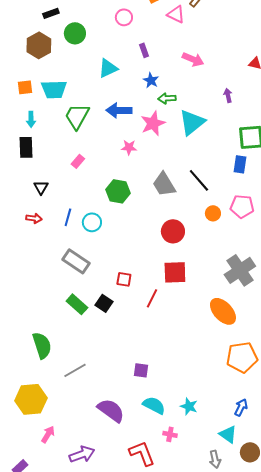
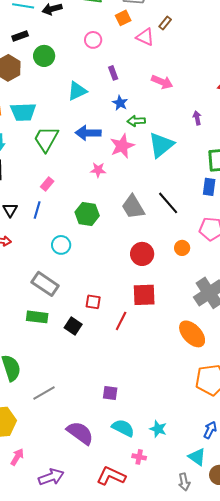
orange circle: (213, 213) -> (182, 248), moved
blue line: (68, 217) -> (37, 210), moved
green rectangle: (77, 304) -> (37, 317), moved, turned -35
red L-shape: (142, 453) -> (111, 476), turned -44

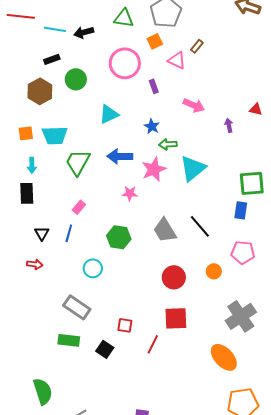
pink circle: (93, 40) -> (125, 63), size x1.8
purple rectangle: (113, 73) -> (154, 86), moved
purple arrow: (197, 118) -> (229, 125), moved

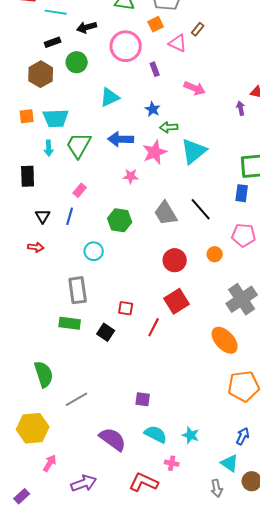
black arrow: (84, 32) -> (87, 27), moved
purple arrow: (229, 125) -> (241, 108), moved
cyan arrow: (32, 165) -> (49, 148), moved
gray rectangle: (77, 307) -> (78, 290), turned 48
red square: (176, 318) -> (177, 301), turned -30

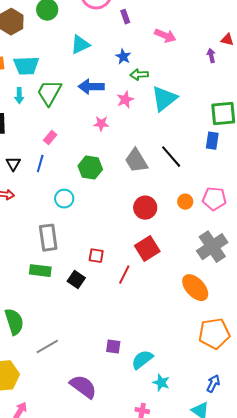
pink star: (155, 152) -> (125, 100), size x0.7
pink pentagon: (244, 235) -> (214, 199), moved
cyan semicircle: (156, 434) -> (142, 360), moved, turned -65

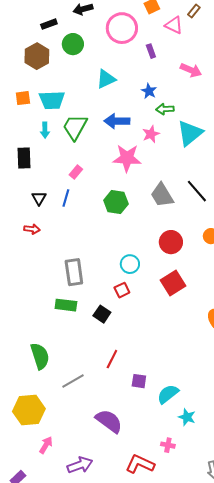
pink star: (101, 124) -> (127, 158), size x1.8
cyan circle: (64, 199) -> (130, 264), moved
red square: (96, 256) -> (122, 290), turned -35
red line: (124, 275) -> (112, 359), moved

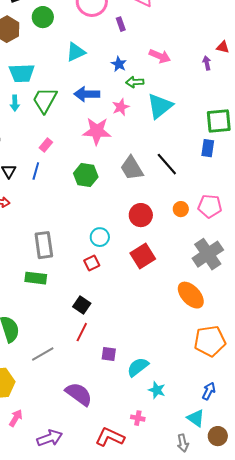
pink arrow: (191, 70) -> (160, 56), moved
black square: (102, 314) -> (82, 305), moved

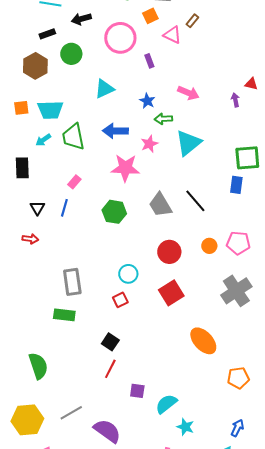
green trapezoid: (45, 100) -> (73, 137), turned -40
cyan arrow: (15, 103) -> (43, 140), turned 56
orange ellipse: (191, 295) -> (203, 341), moved
orange pentagon: (210, 341) -> (238, 378), size x0.7
gray line: (43, 354) -> (71, 413), moved

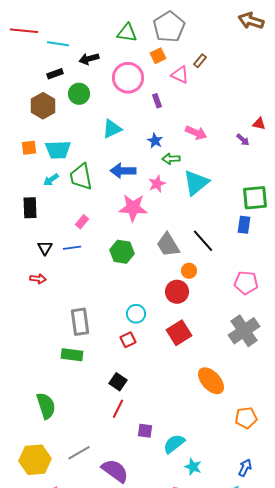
purple arrow: (235, 100) -> (243, 140), turned 144
blue line: (64, 208) -> (72, 248), turned 66
orange circle: (209, 246) -> (189, 271), moved

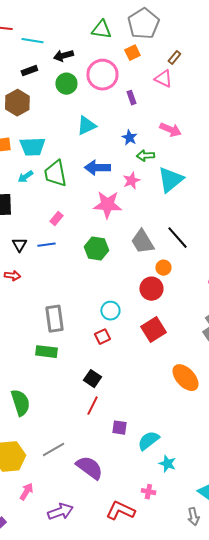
pink triangle: (180, 75) -> (163, 79), moved
green circle: (79, 94) -> (66, 84), moved

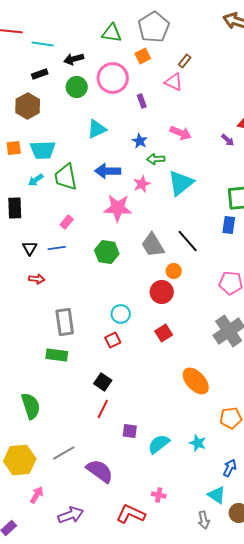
red arrow: (12, 276) -> (37, 279), moved
red square: (153, 330) -> (164, 333), size x0.7
cyan star: (167, 464) -> (198, 443), moved

